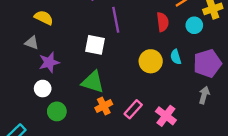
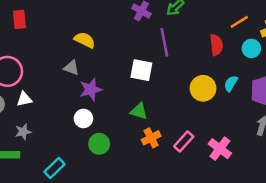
cyan semicircle: (176, 57) -> (231, 83), turned 48
green triangle: (93, 82) -> (139, 111), size x0.7

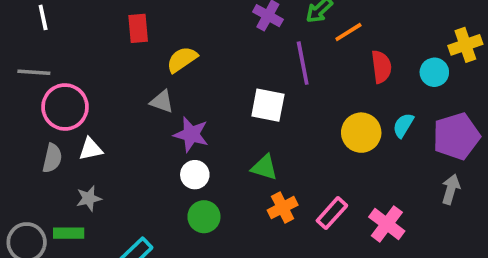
red rectangle: (19, 19) -> (138, 28), moved
orange line: (239, 22) -> (348, 32), moved
yellow semicircle: (85, 40) -> (182, 59), turned -60
purple star: (91, 89) -> (191, 134), turned 30
white circle: (83, 118) -> (195, 175), moved

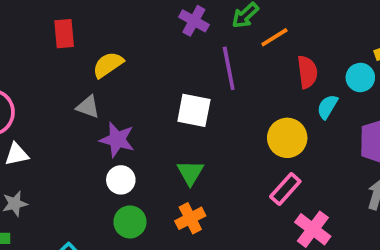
cyan semicircle: (403, 125) -> (327, 107), moved
green triangle: (264, 167) -> (190, 173), turned 44
orange cross: (283, 208) -> (190, 218), moved
pink rectangle: (332, 213) -> (285, 189), moved

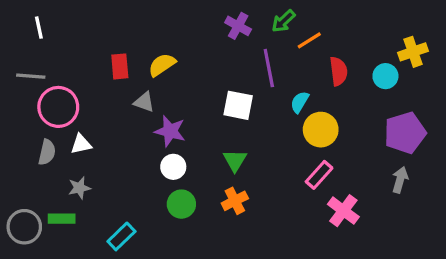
red rectangle: (64, 34) -> (120, 66), moved
cyan semicircle: (327, 107) -> (300, 102), moved

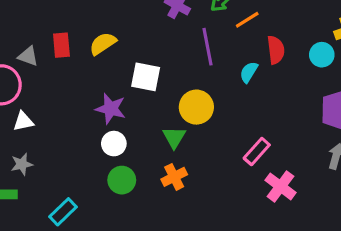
gray triangle: (144, 102) -> (28, 56), moved
cyan semicircle: (300, 102) -> (249, 72), moved
white square: (238, 105) -> (146, 77), moved
yellow circle: (321, 130) -> (196, 107), moved

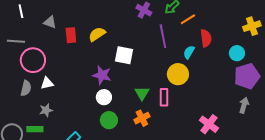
cyan circle: (322, 55) -> (237, 53), moved
gray triangle: (28, 56) -> (50, 22), moved
yellow circle: (196, 107) -> (178, 74), moved
pink rectangle: (257, 152) -> (164, 97), moved, turned -42

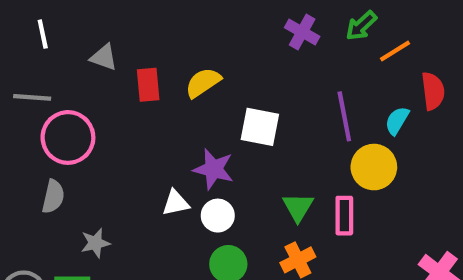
purple line: (163, 36) -> (344, 116), moved
white triangle: (47, 83) -> (176, 203), moved

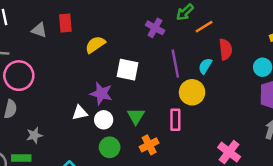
purple cross: (302, 32) -> (155, 28), moved
red rectangle: (148, 85) -> (65, 23), moved
green triangle: (298, 207) -> (136, 116), moved

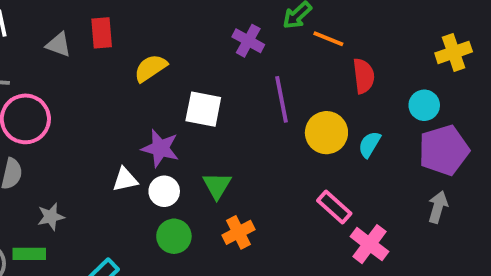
orange line: (204, 27) -> (328, 39), turned 54
cyan semicircle: (205, 66) -> (369, 144), moved
yellow circle: (192, 92) -> (326, 133), moved
pink rectangle: (175, 120) -> (334, 207), moved, turned -48

